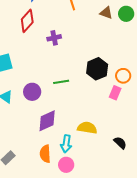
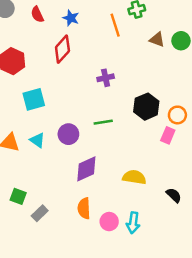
purple cross: (54, 38) -> (106, 78), moved
cyan arrow: (66, 144) -> (133, 223), moved

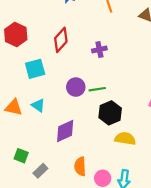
red diamond: (62, 49) -> (61, 40), moved
black hexagon: (146, 107) -> (110, 113), moved
purple circle: (68, 134) -> (76, 87), moved
purple diamond: (86, 169) -> (65, 131), moved

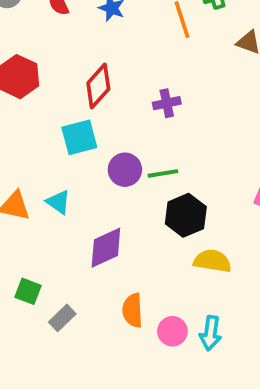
cyan square: (35, 69) -> (79, 137), moved

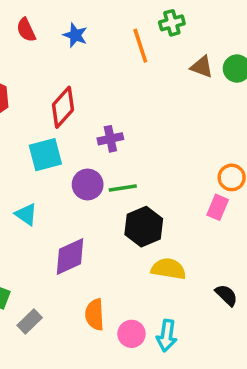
purple cross: (167, 103) -> (110, 139), moved

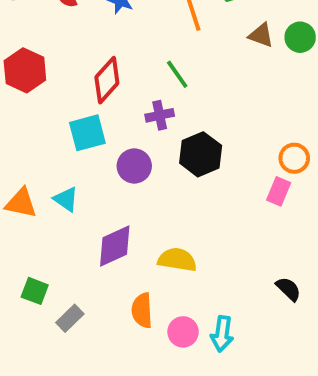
green line: (123, 188) -> (177, 74), moved, turned 64
black hexagon: (144, 227) -> (201, 154), moved
yellow semicircle: (168, 269) -> (177, 260), moved

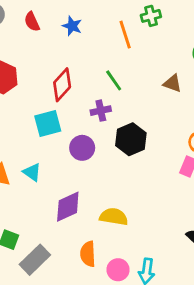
brown triangle: (261, 35) -> (172, 83), moved
gray rectangle: (70, 318) -> (35, 260), size x1.5

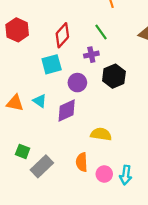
purple diamond: (68, 207) -> (67, 111), moved

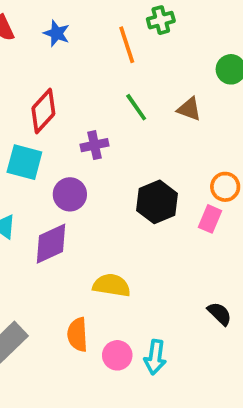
green line: (101, 32) -> (136, 107), moved
cyan square: (52, 64) -> (24, 162), turned 30
black hexagon: (114, 76) -> (157, 202), moved

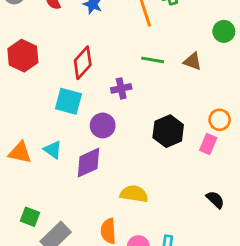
green line: (136, 107) -> (153, 60), turned -45
black semicircle: (220, 314) -> (215, 200), moved

